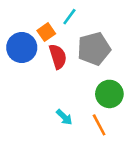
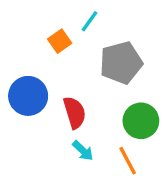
blue circle: (22, 48) -> (28, 96), moved
red semicircle: (58, 57) -> (75, 112), moved

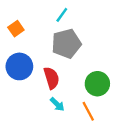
orange square: (60, 41) -> (16, 29), moved
gray pentagon: (121, 63) -> (66, 44), moved

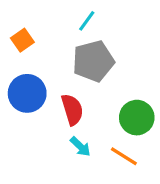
orange line: (88, 111) -> (124, 156), turned -30

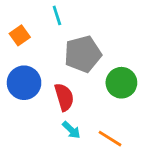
cyan line: (87, 21) -> (57, 15), moved, turned -54
green circle: (137, 118) -> (121, 83), moved

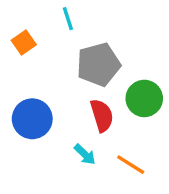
blue circle: (24, 83) -> (32, 119), moved
red semicircle: (64, 97) -> (102, 115), moved

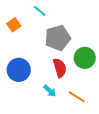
cyan line: (68, 19) -> (40, 11), turned -32

